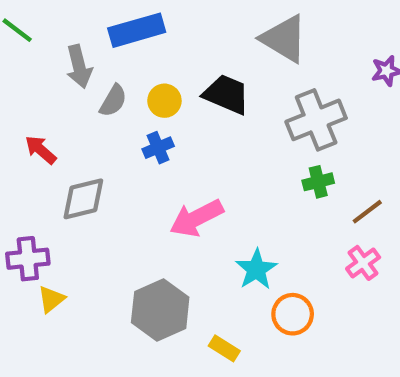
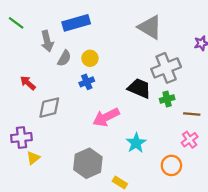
black trapezoid: (226, 94) -> (139, 88), moved
brown line: (367, 212) -> (192, 114), turned 42
orange circle: (293, 314) -> (171, 165), moved

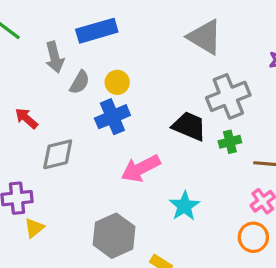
blue cross: (87, 82) -> (112, 117), size x1.5
orange circle: (171, 165) -> (253, 237), moved

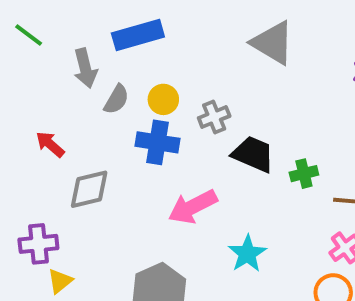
gray cross: (228, 96) -> (214, 117), moved, size x0.6
blue cross: (112, 117) -> (157, 142), turned 32

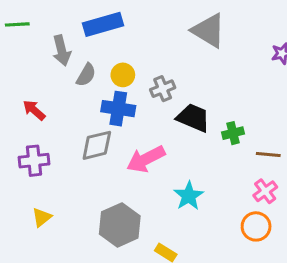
green line: (29, 35) -> (17, 24), turned -40
gray diamond: (89, 189) -> (97, 145), moved
purple cross: (38, 244) -> (34, 161), moved

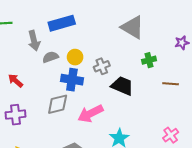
gray semicircle: (86, 75) -> (50, 57), turned -140
green cross: (233, 133) -> (149, 60), moved
brown line: (268, 155) -> (171, 84), moved

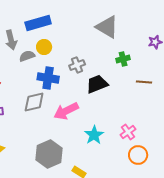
yellow circle: (75, 57) -> (44, 47), moved
black trapezoid: (122, 86) -> (97, 84), turned -45
pink cross: (171, 135) -> (128, 132), moved

